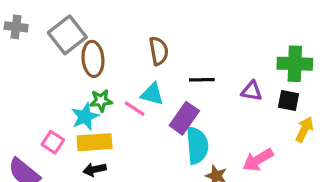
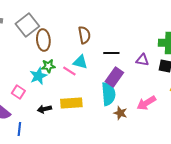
purple rectangle: (184, 118) -> (114, 77), moved
yellow rectangle: (95, 142) -> (71, 103), moved

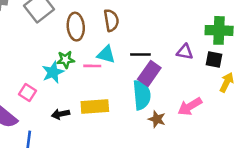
brown ellipse: (43, 40) -> (76, 27), moved
black line: (111, 53) -> (140, 54), moved
pink line: (69, 71) -> (92, 66), turned -32

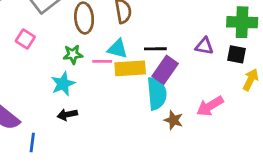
cyan star: (53, 72) -> (63, 84), moved
pink square: (28, 93) -> (25, 39), moved
yellow rectangle: (95, 106) -> (130, 68), moved

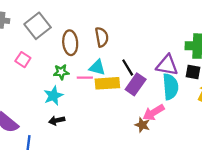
purple triangle: (204, 46) -> (167, 65), size x1.5
black line: (155, 49) -> (128, 67), turned 60
cyan semicircle: (157, 94) -> (170, 87), moved
pink arrow: (210, 106) -> (154, 113), moved

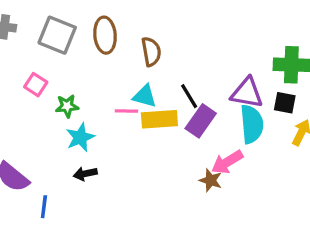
gray square: (38, 26) -> (57, 35), turned -30
brown ellipse: (70, 43) -> (105, 35), moved
green star: (61, 72) -> (67, 106), moved

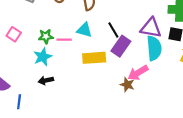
pink square: (36, 85) -> (14, 34), moved
green star: (67, 106) -> (46, 36), moved
pink line: (126, 111) -> (64, 40), moved
yellow rectangle: (159, 119) -> (94, 58), moved

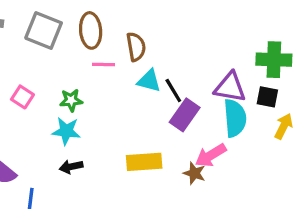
cyan triangle: (84, 30) -> (149, 81), moved
pink line: (64, 40) -> (104, 65), moved
cyan star: (43, 57) -> (66, 131), turned 30
yellow rectangle: (94, 58) -> (144, 162), moved

